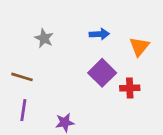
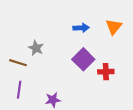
gray star: (44, 38) -> (36, 48), moved
orange triangle: (139, 47) -> (114, 27), moved

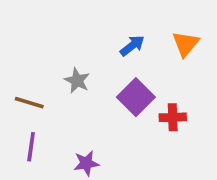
blue arrow: (81, 28) -> (132, 46), turned -35
gray star: (36, 48) -> (77, 81), moved

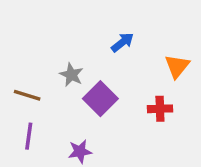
orange triangle: (186, 44) -> (177, 66), moved
purple square: (136, 97) -> (100, 99), moved

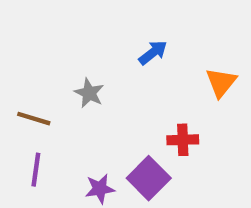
purple square: (100, 99) -> (149, 178), moved
red cross: (160, 109) -> (183, 140), moved

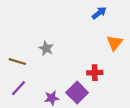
blue arrow: (153, 53) -> (99, 13), moved
purple line: (36, 170) -> (18, 88), turned 35

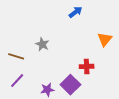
blue arrow: (99, 13) -> (76, 12), moved

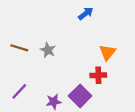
orange triangle: (105, 39) -> (107, 52), moved
brown line: (16, 56) -> (19, 48), moved

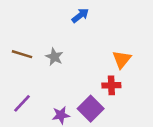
blue arrow: (86, 13) -> (80, 15), moved

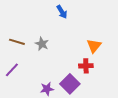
blue arrow: (80, 15) -> (62, 12), turned 96
purple line: (22, 103) -> (12, 70), moved

